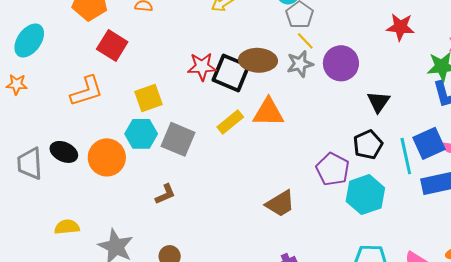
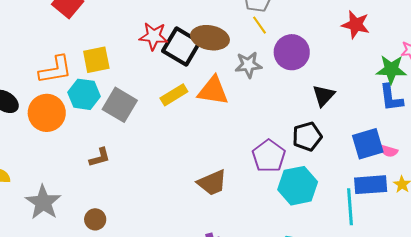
gray star: (300, 64) -> (248, 65), moved
orange L-shape: (87, 91) -> (55, 70), moved
cyan line: (406, 156) -> (350, 207), moved

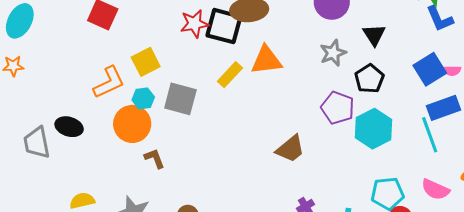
gray star: (248, 65) -> (333, 53), moved
cyan hexagon: (84, 94) -> (143, 98), size x0.7
orange circle: (47, 113) -> (132, 124), moved
brown L-shape: (100, 157) -> (155, 158), moved, turned -80

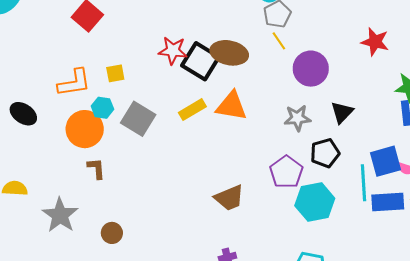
yellow square: (146, 62) -> (115, 73), size x0.7
cyan line: (430, 135) -> (364, 183), moved

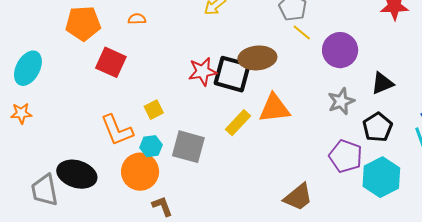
orange L-shape: (74, 83) -> (117, 130), turned 93
black triangle: (342, 112) -> (382, 83), turned 40
black ellipse: (23, 114) -> (77, 174), size x1.4

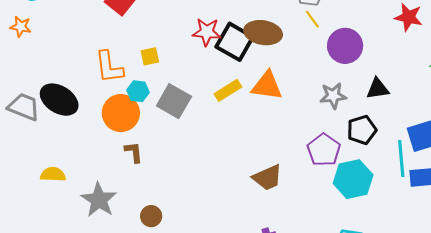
gray trapezoid: (45, 190) -> (24, 107), turned 108

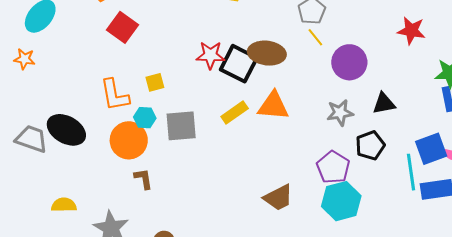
gray square: (174, 101) -> (181, 126), turned -32
cyan hexagon: (353, 179) -> (341, 201), moved

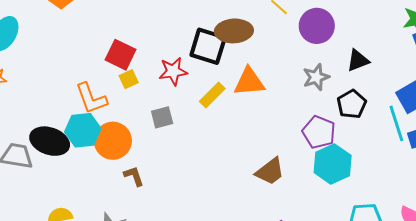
red square: (123, 27) -> (121, 55), moved
red star: (210, 55) -> (173, 71), moved
cyan hexagon: (145, 118) -> (83, 130), moved, size x1.6
gray square: (181, 126) -> (162, 117), size x0.7

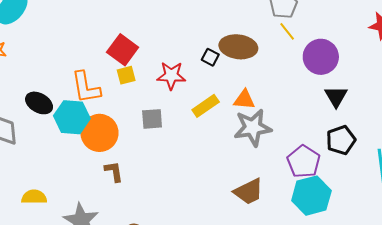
black square: (208, 46) -> (210, 57), size x0.5
black triangle: (358, 60) -> (336, 96), moved, turned -50
gray star: (316, 77) -> (253, 128), moved, size x1.4
orange triangle: (249, 82) -> (244, 100), size x0.7
black ellipse: (50, 141) -> (39, 103), moved, size x0.7

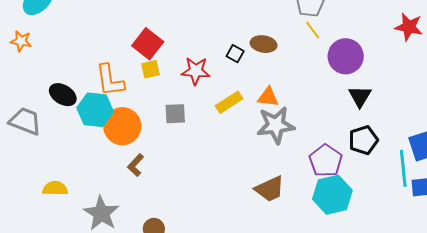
brown ellipse: (238, 47) -> (264, 44), size x0.7
brown L-shape: (114, 171) -> (136, 165), turned -130

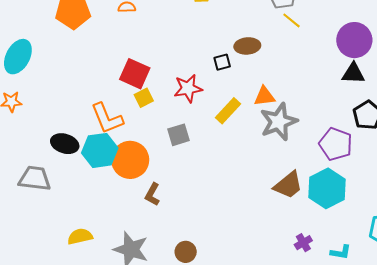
black square: (235, 54) -> (222, 62), turned -30
purple circle: (346, 56) -> (354, 40), moved
black triangle: (360, 96) -> (353, 73), turned -45
cyan hexagon: (332, 195) -> (327, 188), moved

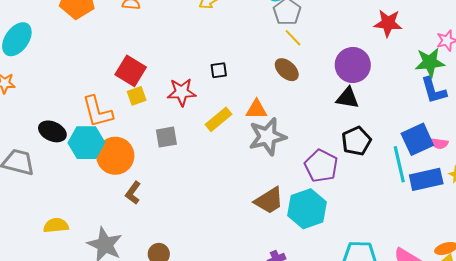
brown ellipse: (247, 46) -> (287, 70), moved, turned 40

